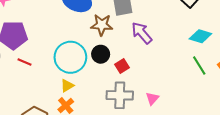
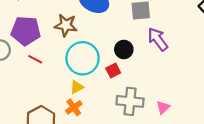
brown star: (102, 25) -> (66, 25), moved
black circle: (101, 54) -> (124, 49), moved
red square: (122, 66) -> (113, 70), moved

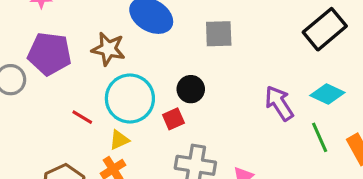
purple arrow: (158, 39) -> (279, 103), moved
red line: (35, 59) -> (82, 117), moved

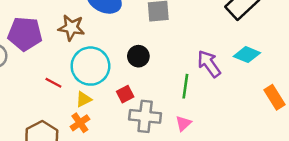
red square: (173, 119) -> (125, 94), moved
green line: (320, 137) -> (185, 86), moved, turned 35

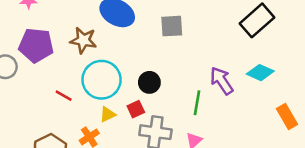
black circle: (138, 56) -> (149, 82), moved
yellow triangle: (84, 99) -> (108, 114), moved

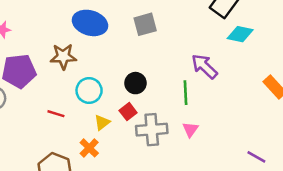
cyan diamond: (260, 73) -> (240, 34), moved
cyan circle: (102, 80) -> (89, 91), size x0.7

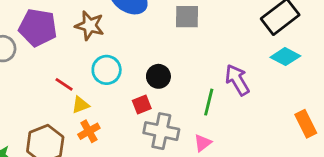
yellow triangle: (102, 122) -> (80, 105), moved

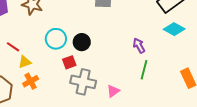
cyan circle: (107, 70) -> (56, 39), moved
purple arrow: (237, 80) -> (139, 46), size x0.7
green line: (209, 102) -> (144, 70), moved

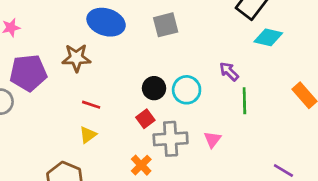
cyan circle: (56, 39) -> (187, 90), moved
red line: (13, 47) -> (91, 105), moved
orange cross: (31, 81) -> (141, 165), moved

